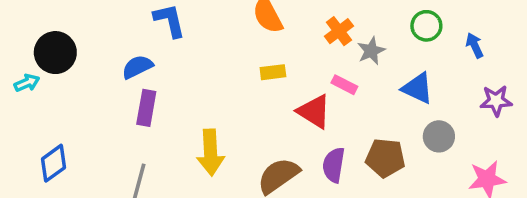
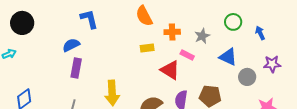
orange cross: (339, 31) -> (172, 32), moved, turned 35
black circle: (55, 53) -> (22, 23), moved
gray circle: (439, 136) -> (247, 77), moved

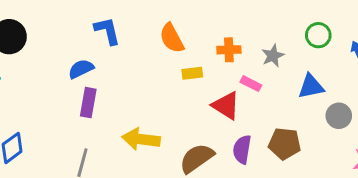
orange semicircle: (144, 16) -> (172, 38), moved
blue triangle: (228, 57) -> (311, 86), turned -36
yellow arrow: (112, 93) -> (141, 139), turned 100

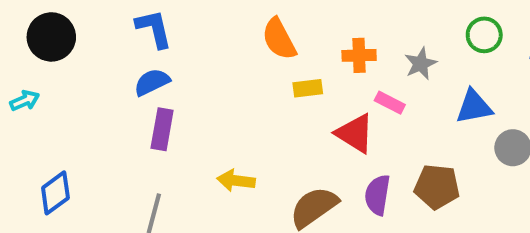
blue L-shape: (107, 31) -> (154, 29), moved
yellow arrow: (141, 139) -> (236, 181), size x0.7

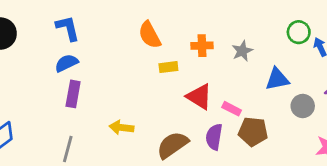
green circle: (484, 35) -> (299, 32), moved
pink rectangle: (390, 103) -> (232, 109), moved

